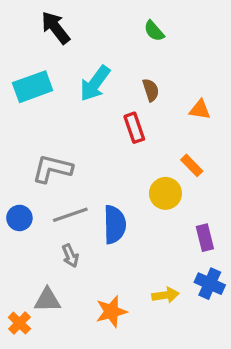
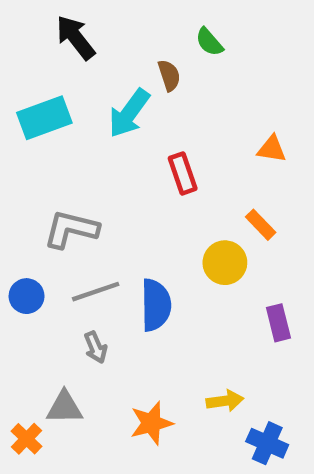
brown semicircle: (151, 90) -> (169, 75), moved
blue cross: (210, 284) -> (267, 443), moved

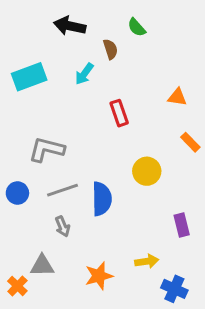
black arrow: (76, 38) -> (70, 26), moved, turned -40
cyan arrow: (129, 113) -> (84, 74), size x0.7
orange rectangle: (261, 225) -> (190, 142), moved
purple rectangle: (278, 323) -> (182, 225), moved

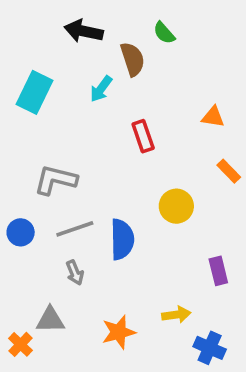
brown semicircle: (110, 49) -> (133, 59), size x1.4
cyan rectangle: (29, 77) -> (35, 92), turned -44

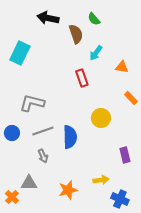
cyan arrow: (101, 89) -> (96, 53), moved

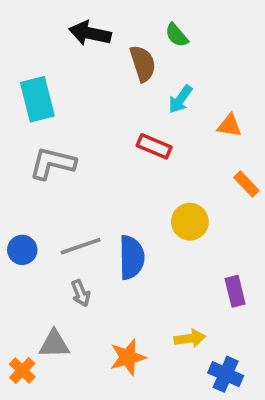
cyan rectangle: (20, 53) -> (37, 99), turned -40
red rectangle: (82, 78) -> (154, 146), turned -48
gray L-shape: (32, 103) -> (52, 163), moved

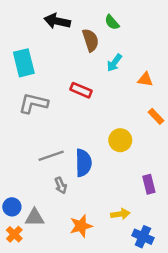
red rectangle: (154, 146) -> (81, 90), moved
blue circle: (22, 250) -> (12, 207), moved
gray arrow: (81, 293) -> (61, 185), moved

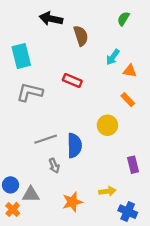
green semicircle: (112, 22) -> (123, 19), moved, turned 72
cyan arrow: (114, 63) -> (113, 57), moved
orange rectangle: (156, 116) -> (128, 100), moved

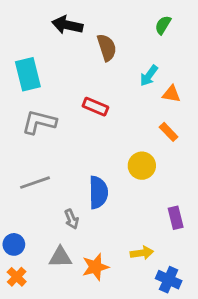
gray line: (46, 139) -> (35, 183), moved
gray triangle: (31, 195) -> (60, 257), moved

